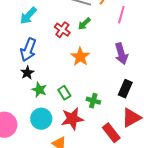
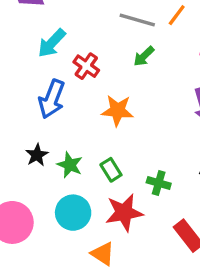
red cross: (62, 30) -> (86, 66), moved
orange star: (80, 57) -> (118, 111), moved, turned -30
black star: (27, 73) -> (37, 155), moved

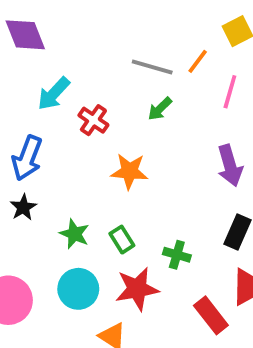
blue arrow: (52, 99) -> (27, 158), moved
black star: (37, 155) -> (23, 207), moved

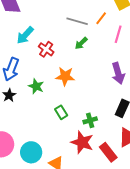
green star: (74, 234) -> (36, 86), moved
green cross: (177, 255) -> (90, 120), turned -32
cyan circle: (78, 289) -> (31, 152), moved
red star: (137, 289) -> (82, 142), moved, turned 30

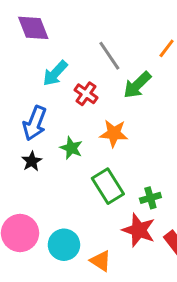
gray line: (77, 21) -> (109, 56), moved, turned 40
green arrow: (81, 43) -> (137, 85), size x1.5
green rectangle: (61, 112) -> (108, 186), size x1.6

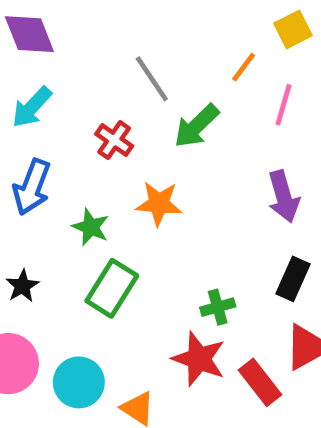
cyan arrow: (55, 73) -> (32, 107), moved
black star: (32, 161) -> (22, 286), moved
green rectangle: (108, 186) -> (112, 288), moved, turned 64

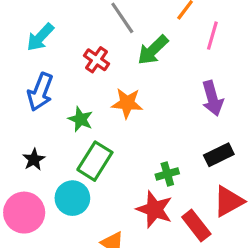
black rectangle: (293, 279) -> (219, 155), turned 40
cyan circle: (79, 382) -> (72, 198), moved

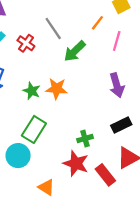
red cross: (97, 60) -> (26, 43), moved
green star: (80, 119) -> (32, 91), moved

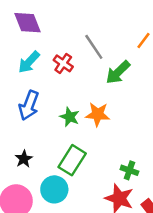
green cross: (85, 139) -> (129, 170), turned 35

